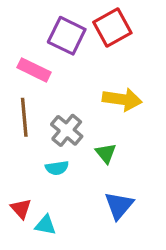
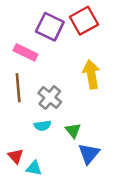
yellow arrow: (122, 99) -> (91, 74), turned -108
green triangle: (106, 153) -> (73, 130), moved

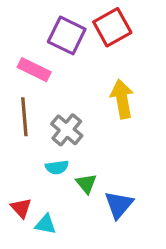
green triangle: (73, 130) -> (86, 184), moved

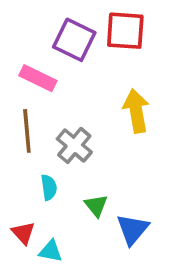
red square: (112, 27) -> (125, 31), turned 33
cyan semicircle: (57, 167) -> (49, 187), moved, turned -90

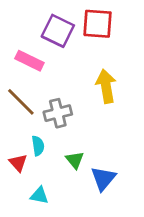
brown line: (27, 131) -> (21, 102), turned -40
gray cross: (74, 145) -> (58, 113), turned 36
red triangle: (23, 233) -> (18, 163), moved

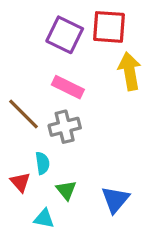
pink rectangle: (29, 61) -> (68, 87), moved
yellow arrow: (106, 86) -> (130, 71), moved
green triangle: (75, 160) -> (66, 190), moved

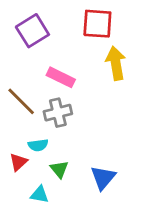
purple square: (65, 35) -> (32, 31), moved, turned 32
cyan semicircle: (42, 163) -> (38, 145), turned 90
red triangle: (20, 182) -> (18, 162), turned 30

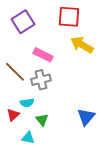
yellow arrow: (116, 63) -> (82, 45), turned -50
blue triangle: (103, 178) -> (86, 117), moved

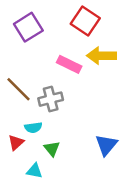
red square: (69, 17) -> (85, 21), turned 30
yellow arrow: (82, 45) -> (101, 56), turned -30
pink rectangle: (43, 55) -> (69, 64), moved

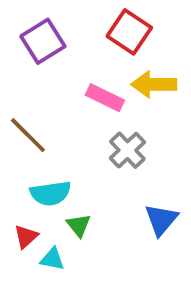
gray cross: (51, 99) -> (127, 150), moved, turned -30
cyan semicircle: (33, 128) -> (50, 193), size x1.5
red triangle: (16, 142) -> (26, 237), moved

